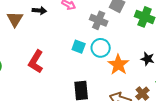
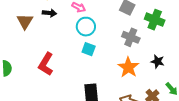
gray cross: (99, 20) -> (131, 37), moved
cyan circle: (101, 48) -> (86, 27), moved

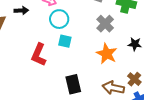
gray cross: (131, 37) -> (105, 24), turned 30
red L-shape: (46, 64) -> (39, 55), moved

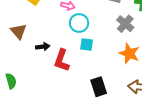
black arrow: (21, 10) -> (43, 47), moved

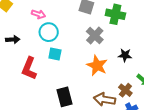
black arrow: (43, 47) -> (13, 40), moved

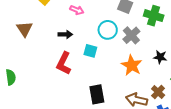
cyan circle: (49, 32) -> (108, 30), moved
black arrow: (13, 40) -> (65, 34), moved

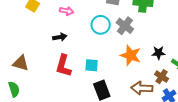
brown triangle: (25, 29) -> (21, 63), moved, turned -30
cyan square: (90, 51) -> (92, 65), moved
black star: (160, 57) -> (159, 53), moved

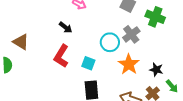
cyan circle: (101, 25) -> (110, 42), moved
black arrow: (60, 37) -> (66, 27), turned 32

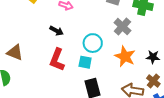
cyan circle: (110, 42) -> (93, 43), moved

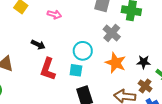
black arrow: (56, 31) -> (38, 45), moved

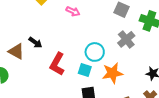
black arrow: (38, 45) -> (35, 42), moved
orange star: (116, 63) -> (112, 73), moved, turned 30

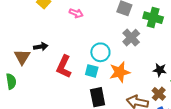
black arrow: (35, 42) -> (41, 47), turned -40
brown triangle: (16, 51) -> (22, 57), turned 36

